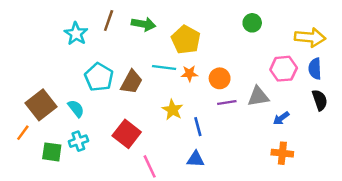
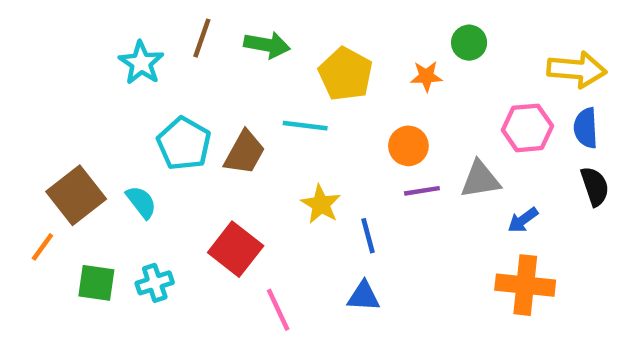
orange star: (189, 74) -> (426, 76), moved
cyan cross: (78, 141) -> (155, 283), moved
orange cross: (282, 153) -> (525, 285), size x1.4

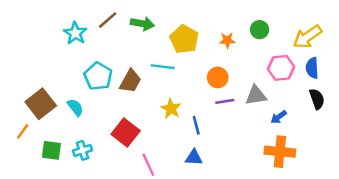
brown line: (202, 38) -> (108, 20), turned 30
green circle: (469, 43) -> (260, 30), moved
yellow arrow: (577, 70) -> (307, 37), turned 140

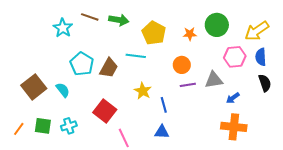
brown line: (108, 20) -> (90, 17), turned 60
green circle: (260, 30) -> (217, 25), size x1.5
orange line: (23, 131) -> (19, 129), moved

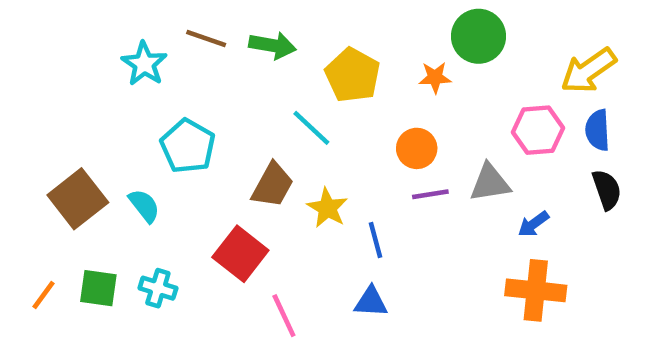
green circle: (217, 25) -> (479, 36), moved
cyan line: (136, 56) -> (311, 128), turned 36
brown trapezoid: (109, 68) -> (272, 185), moved
cyan cross: (69, 126) -> (158, 288), turned 35

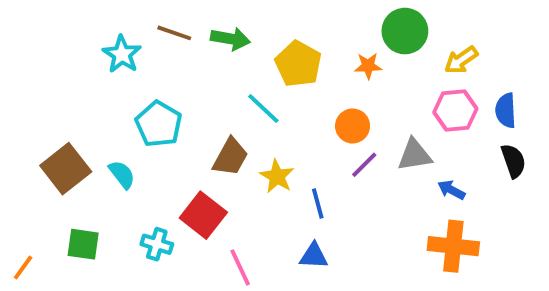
yellow arrow: (588, 71) -> (461, 60), moved, size x0.7
purple line: (430, 194) -> (364, 165), turned -36
blue arrow: (533, 224) -> (451, 190), turned 64
cyan cross: (158, 288) -> (157, 244), moved
orange line: (43, 295) -> (23, 267), moved

